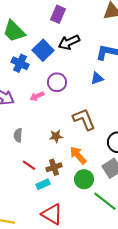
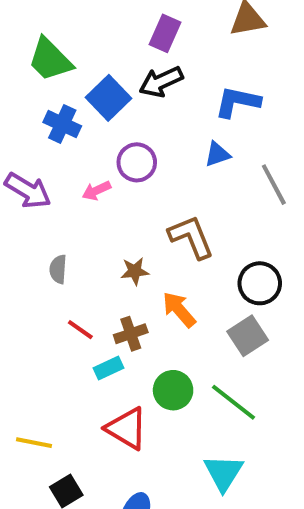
purple rectangle: (58, 14) -> (165, 33), moved
green circle: (84, 179) -> (173, 390), moved

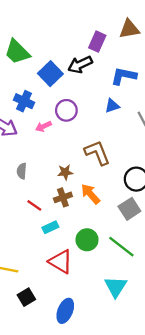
purple rectangle: (165, 33) -> (97, 42), moved
blue cross: (62, 124) -> (24, 101), moved
brown cross: (131, 334) -> (63, 197), moved

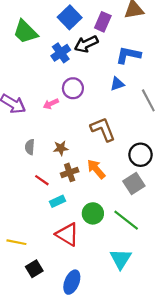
blue square: (50, 74) -> (70, 17), moved
blue cross: (24, 101) -> (61, 53), moved, turned 30
brown star: (65, 172) -> (61, 148), moved

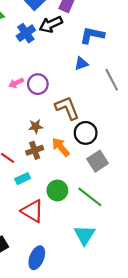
purple circle: (73, 88) -> (38, 84), moved
brown star: (61, 148) -> (36, 126), moved
black circle: (141, 155) -> (86, 133), moved

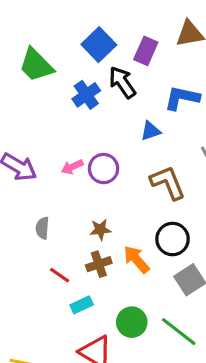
black arrow: (51, 24) -> (122, 82), turned 80
blue triangle: (81, 63) -> (151, 131), moved
brown L-shape: (67, 108) -> (168, 183), moved

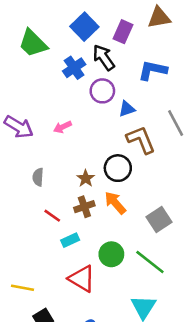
blue triangle: (151, 131) -> (127, 109), moved
purple circle: (104, 169) -> (102, 91), moved
brown star: (100, 230) -> (86, 178), turned -30
black circle: (172, 239) -> (118, 168), moved

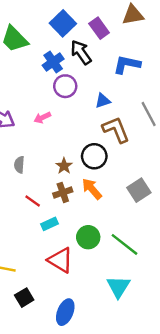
purple rectangle: (123, 32) -> (99, 28), turned -60
purple circle: (102, 91) -> (65, 86), moved
gray square: (159, 220) -> (139, 190), moved

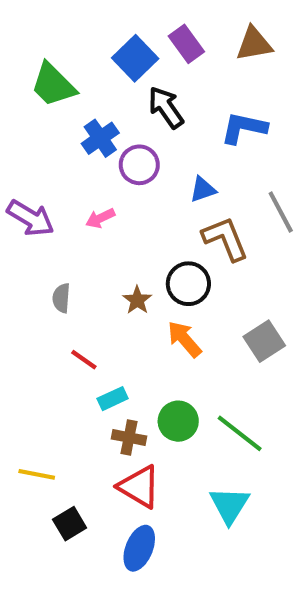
purple rectangle: (99, 28) -> (186, 44), moved
blue cross: (53, 62) -> (100, 138), moved
brown cross: (63, 192) -> (129, 437), moved, turned 30
red triangle: (60, 260) -> (139, 487), moved

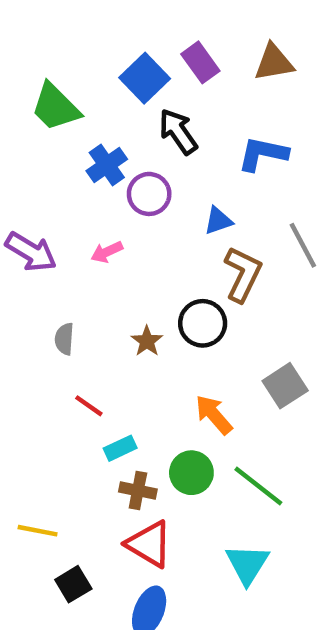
brown L-shape: (225, 239) -> (243, 274), turned 48
orange arrow: (184, 339) -> (214, 415), moved

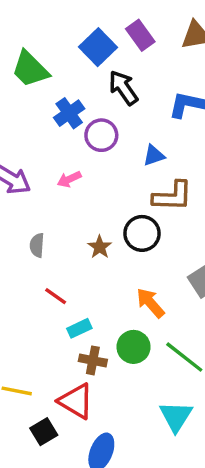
brown L-shape: (243, 274) -> (172, 196), turned 66
red triangle: (149, 544) -> (76, 401), moved

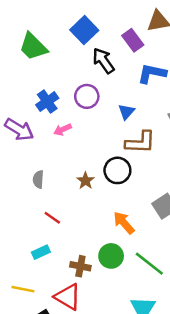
purple rectangle: (140, 35) -> (133, 40), moved
blue cross: (69, 113) -> (47, 102), moved
blue triangle: (154, 156) -> (126, 112), turned -30
cyan rectangle: (79, 328) -> (41, 252), moved

